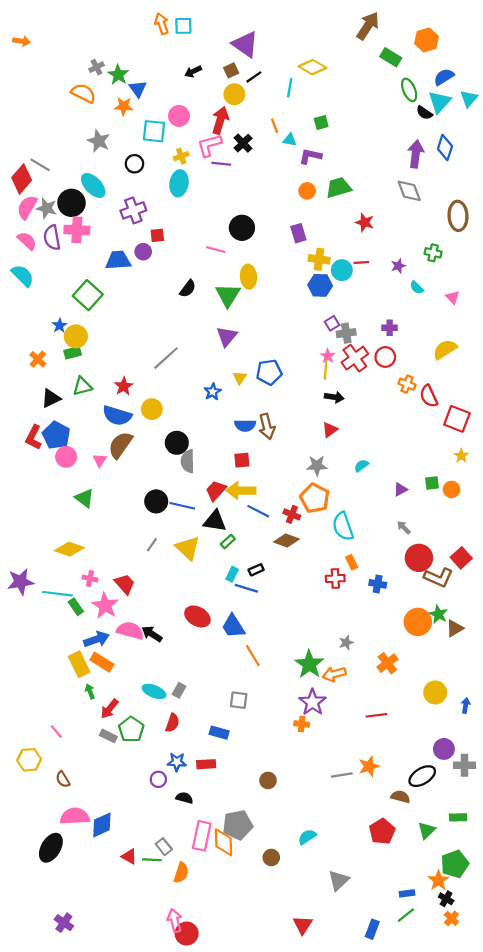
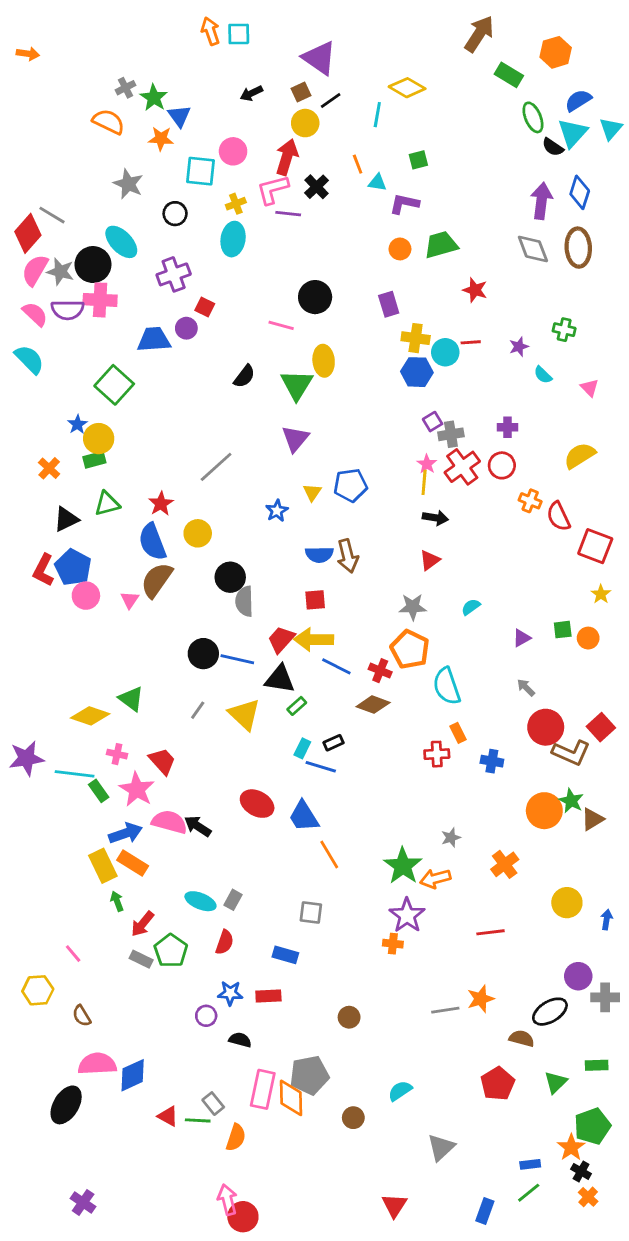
brown ellipse: (458, 216) -> (578, 248), moved
red square: (157, 235) -> (205, 307), turned 32
purple semicircle: (52, 238) -> (68, 310), turned -80
blue semicircle: (117, 416) -> (152, 542), turned 52
green triangle: (85, 498) -> (131, 699), moved

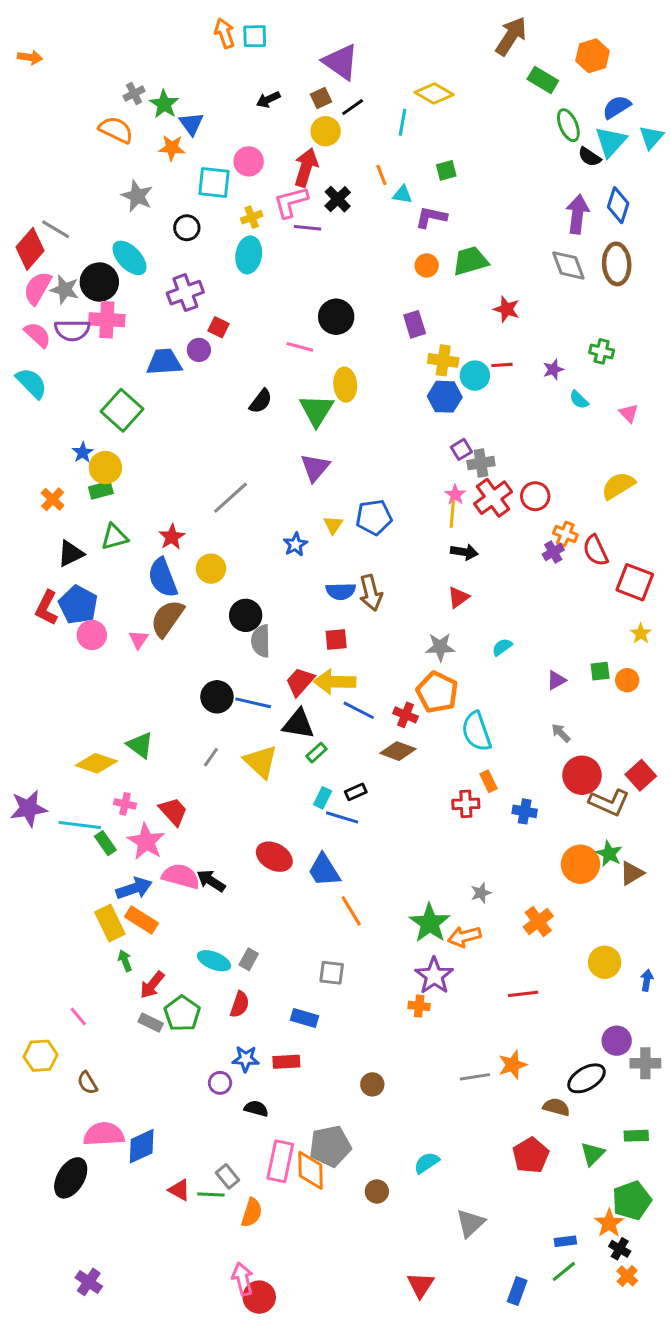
purple cross: (508, 427) -> (553, 552), moved, turned -30

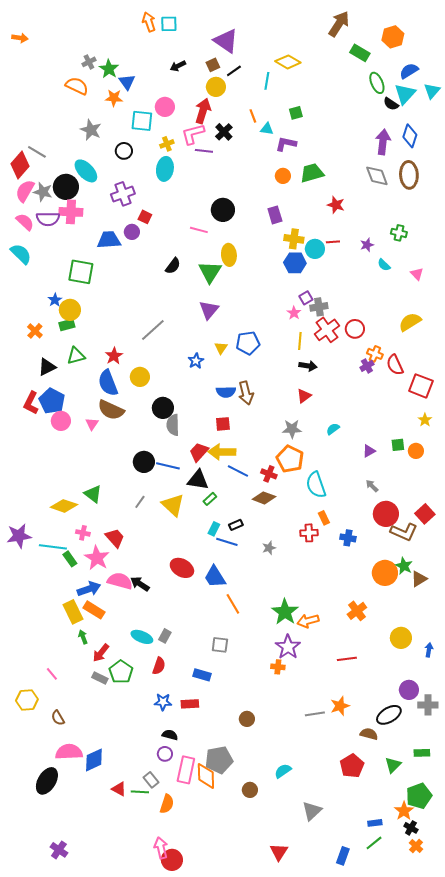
green square: (122, 410) -> (81, 272), turned -32
pink star: (455, 495) -> (294, 313), moved
brown semicircle: (167, 618) -> (111, 410), turned -100
gray star: (481, 893) -> (269, 548), moved
purple circle: (220, 1083) -> (165, 754), moved

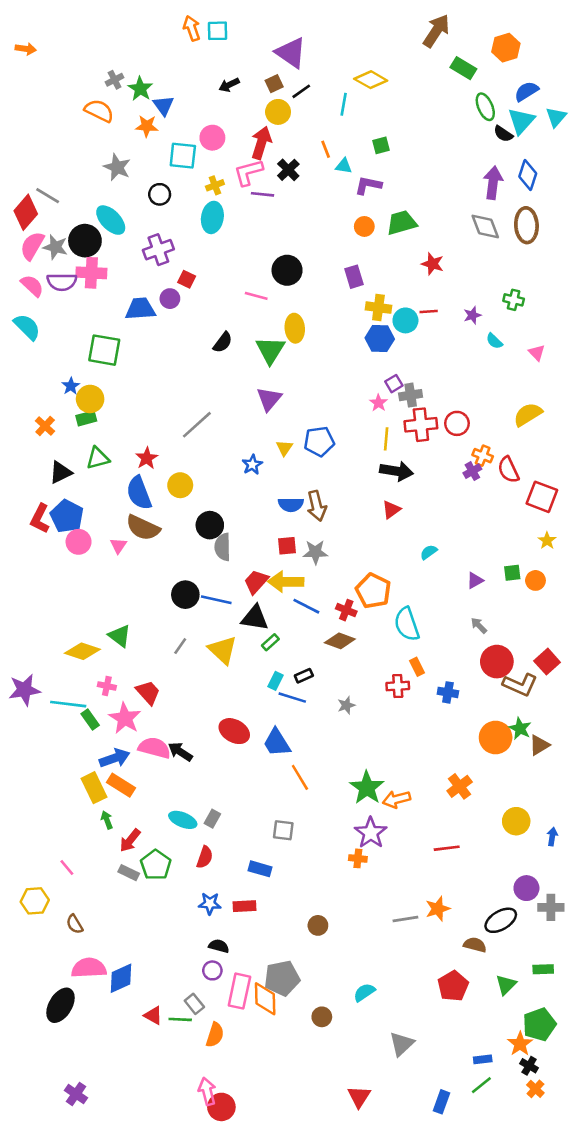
red cross: (327, 330) -> (421, 425), turned 30
black arrow: (308, 366) -> (396, 471), size x1.4
gray star: (292, 429) -> (315, 552), moved

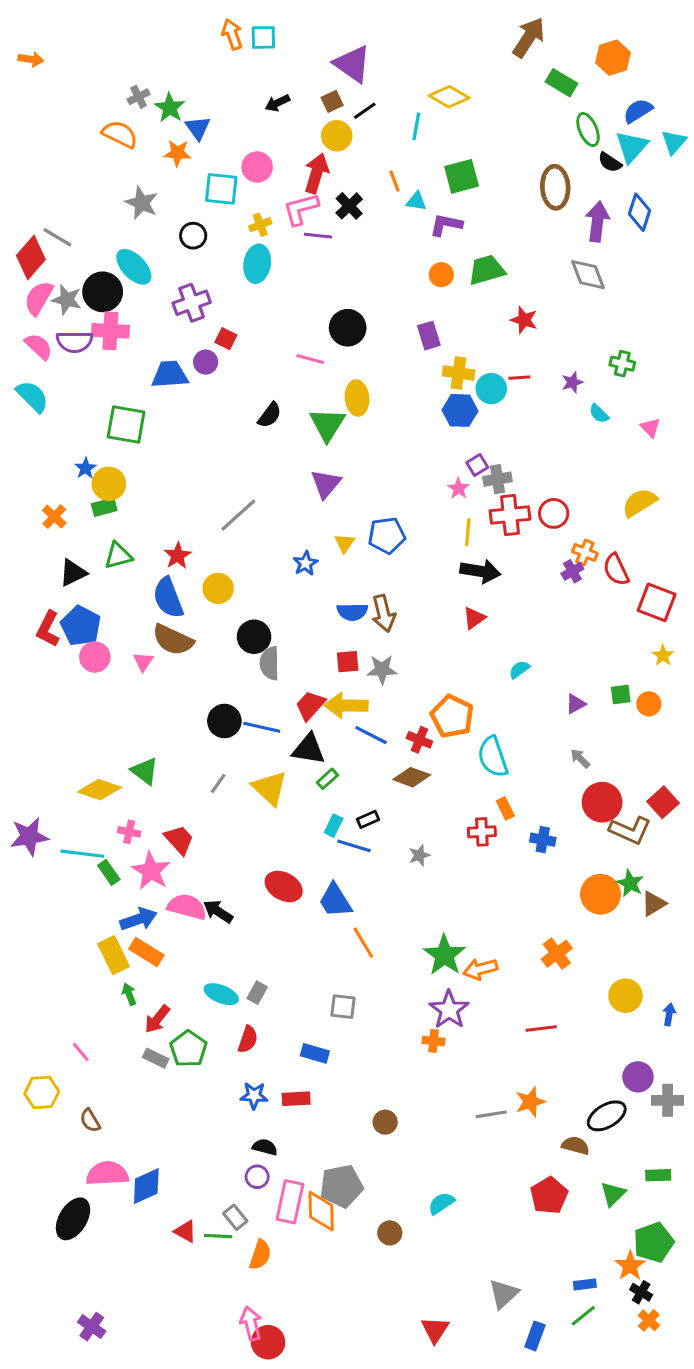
green square: (381, 145) -> (462, 176), size x1.6
brown ellipse: (526, 225) -> (555, 187), moved
gray triangle: (402, 1044) -> (504, 1294), moved

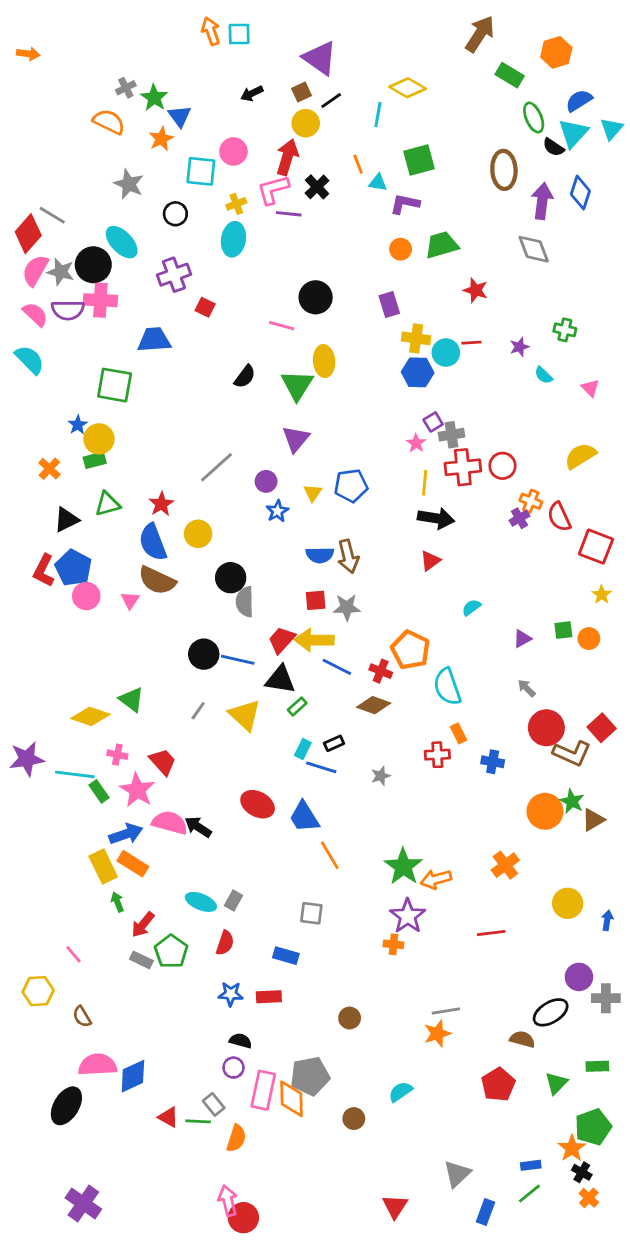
orange star: (178, 153) -> (161, 139), turned -30
purple circle: (206, 362) -> (266, 481), moved
orange star: (530, 1102) -> (437, 1034), moved
purple cross: (92, 1327) -> (83, 1204), size x1.4

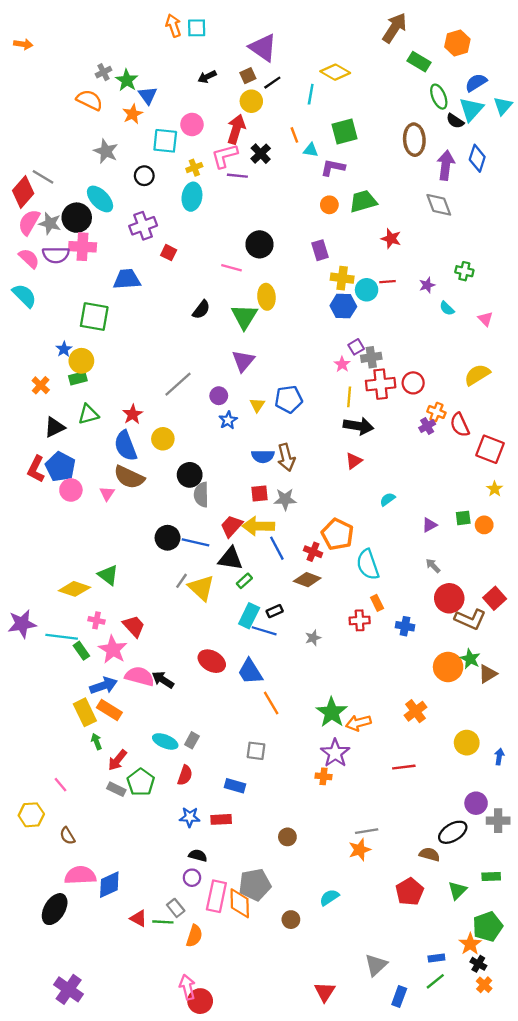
blue line: (337, 667) -> (277, 548), turned 35
gray line: (198, 711) -> (181, 581), moved
cyan rectangle: (303, 749) -> (249, 616), size x1.5

